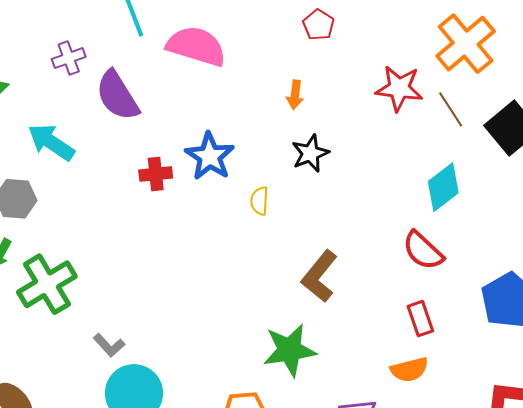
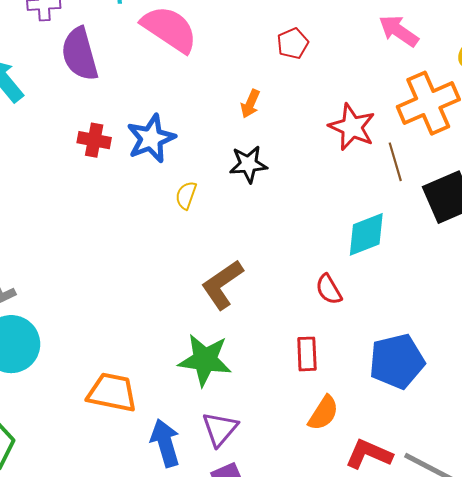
red semicircle: (423, 251) -> (329, 289), size x0.7
green star: (289, 350) -> (205, 360), moved
orange semicircle: (409, 370) -> (323, 413), moved, turned -60

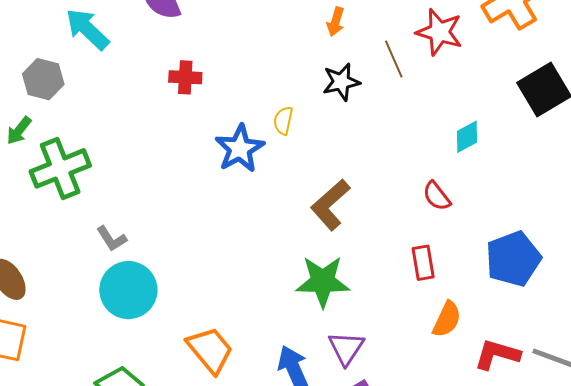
blue star: (151, 138) -> (240, 149), moved
brown line: (395, 162) -> (394, 59), moved
cyan diamond: (366, 234) -> (467, 137), size x0.7
orange trapezoid: (112, 393) -> (210, 350), moved, turned 46

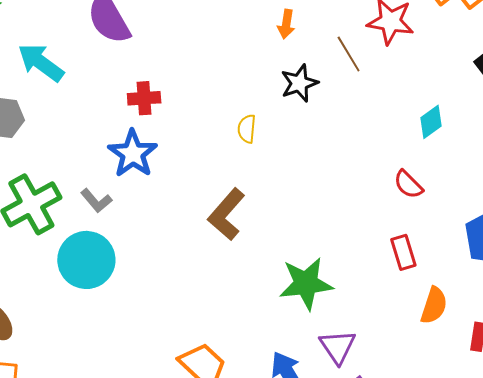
blue star: (240, 149) -> (133, 154), moved
brown L-shape: (330, 205) -> (226, 214), moved
gray L-shape: (112, 239) -> (96, 201), moved
cyan circle: (128, 290) -> (86, 260), moved

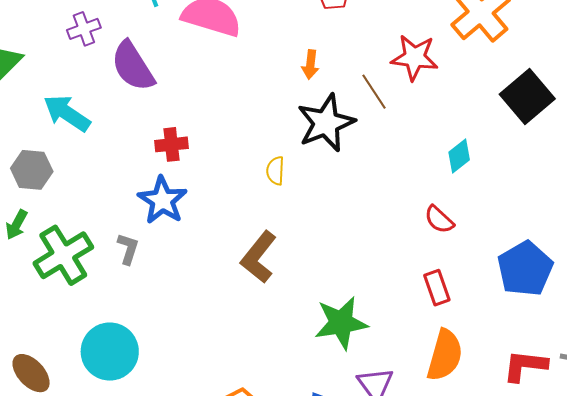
black star: (299, 83) -> (326, 123), size x1.5
gray L-shape: (96, 201) -> (128, 249), turned -120
cyan circle: (86, 260) -> (110, 352), moved
orange semicircle: (434, 305) -> (445, 355), moved, size x1.4

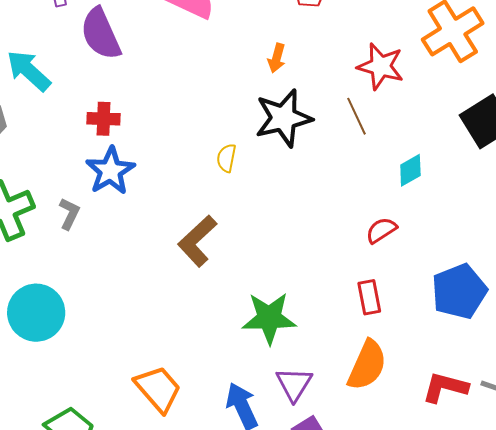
brown line: (374, 92) -> (357, 116), moved
red cross: (171, 144) -> (104, 119), moved
red semicircle: (439, 220) -> (381, 230), turned 96

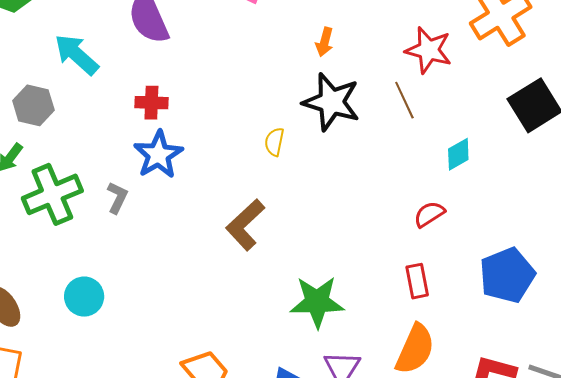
black star: (284, 118) -> (331, 102), turned 30
cyan circle: (36, 313) -> (84, 297), size x0.7

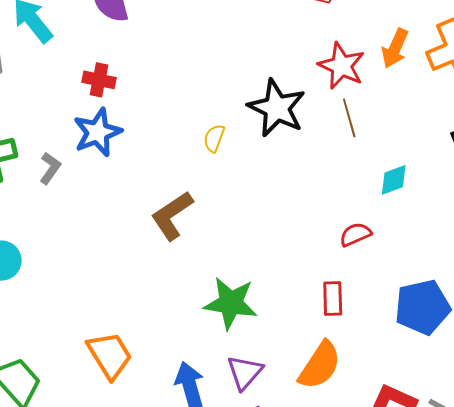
orange arrow: (325, 42) -> (395, 48), moved, size x1.4
red star: (429, 50) -> (341, 66), moved

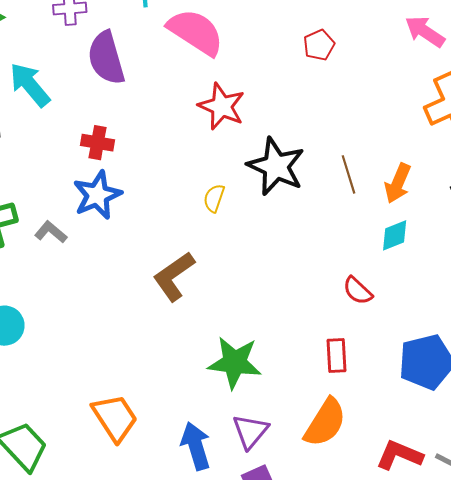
orange arrow: (395, 48) -> (398, 183), moved
red star: (341, 66) -> (222, 106), moved
gray L-shape: (50, 168) -> (51, 232), turned -84
red semicircle: (355, 234) -> (358, 291), turned -112

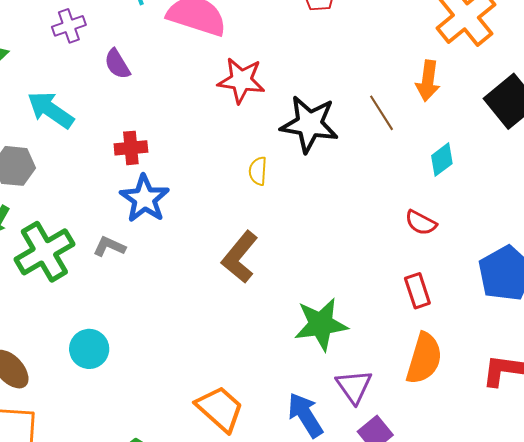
purple semicircle: (106, 58) -> (117, 64), size x0.6
orange arrow: (398, 183) -> (428, 81), moved

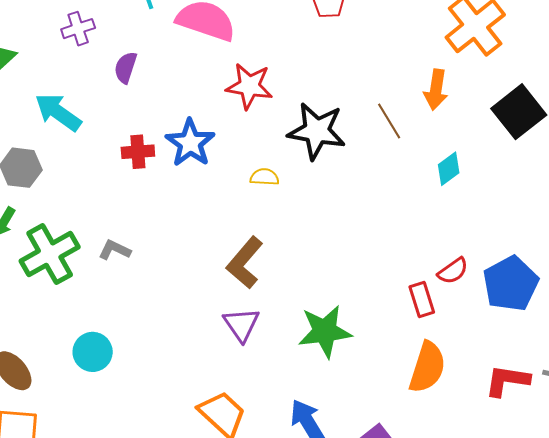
purple semicircle: (117, 64) -> (126, 68), turned 48
yellow semicircle: (258, 171) -> (264, 177), turned 88
blue star: (145, 199) -> (190, 143), moved
red semicircle: (421, 223) -> (453, 271), moved, turned -64
purple triangle: (354, 387) -> (241, 324), moved

